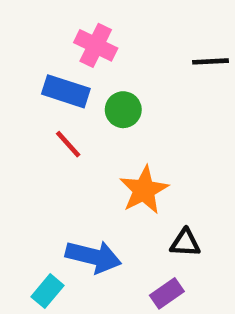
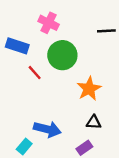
blue rectangle: (66, 91) -> (17, 46), moved
green circle: (123, 110) -> (62, 55), size x1.6
orange star: (144, 190) -> (89, 89), moved

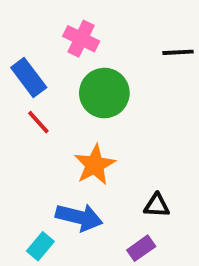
blue rectangle: (17, 46) -> (29, 77), turned 35
red line: (35, 73) -> (38, 122), moved
orange star: (89, 89) -> (95, 165), moved

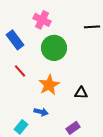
red line: (38, 122) -> (20, 71), moved
black triangle: (157, 206) -> (81, 93), moved
blue arrow: (79, 217) -> (41, 112), size x0.6

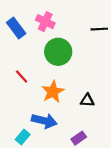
blue rectangle: (15, 40) -> (16, 28), moved
blue arrow: (41, 112) -> (44, 121), size x1.6

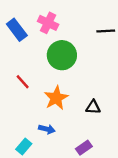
blue arrow: (44, 121) -> (47, 129), size x0.6

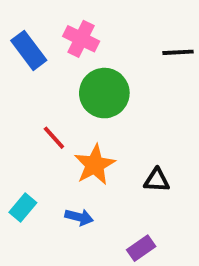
red line: (23, 82) -> (54, 138), moved
cyan rectangle: (24, 146) -> (23, 207), moved

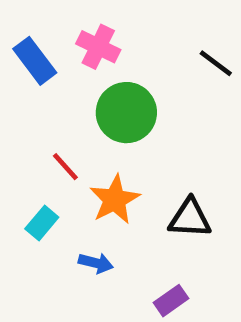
black line: (178, 52) -> (216, 63), turned 40
black triangle: (157, 180) -> (190, 218), size x1.4
cyan rectangle: (23, 207) -> (42, 223), moved

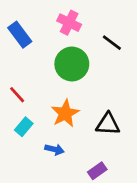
pink cross: (98, 47) -> (69, 23), moved
black line: (216, 63) -> (112, 43), moved
red line: (65, 167) -> (17, 95), moved

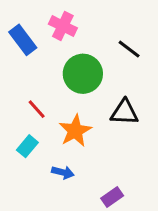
pink cross: (69, 23) -> (63, 26), moved
red line: (17, 95) -> (37, 109), moved
black triangle: (108, 124) -> (124, 112), moved

